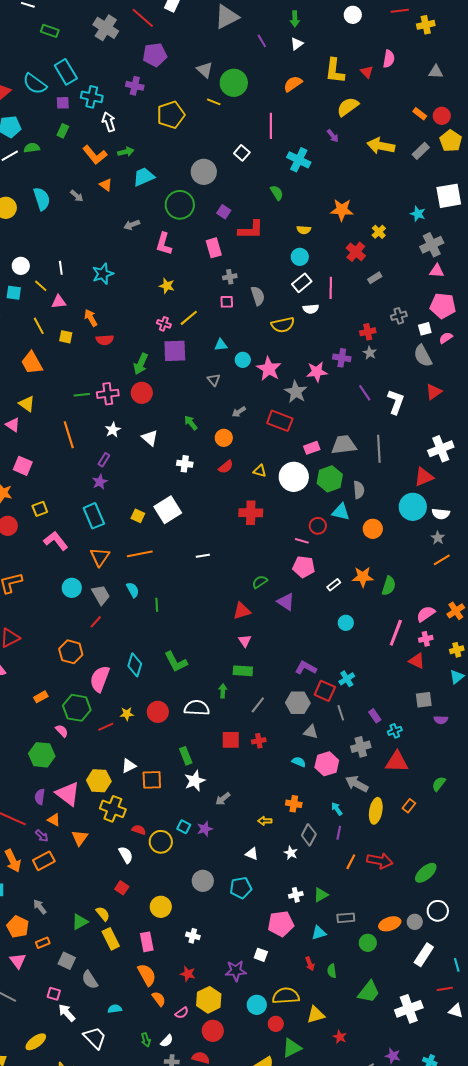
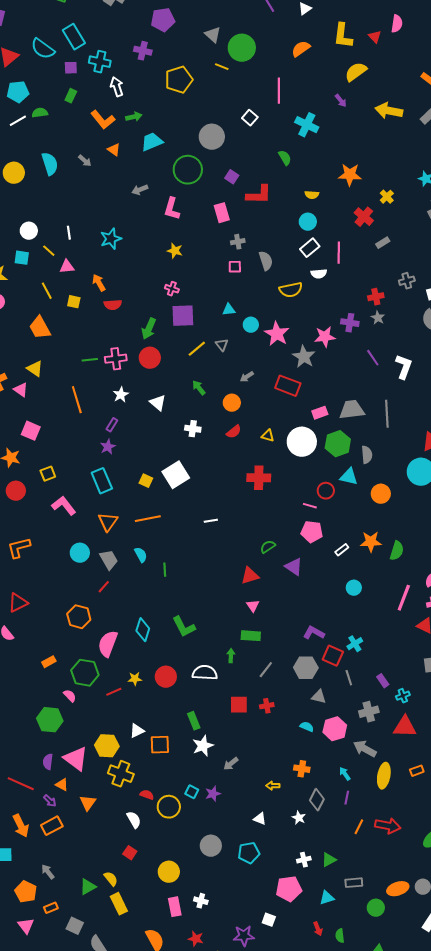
yellow line: (189, 318) -> (197, 349), moved
orange rectangle: (409, 806) -> (417, 771), turned 32
pink rectangle: (147, 942) -> (175, 907), moved

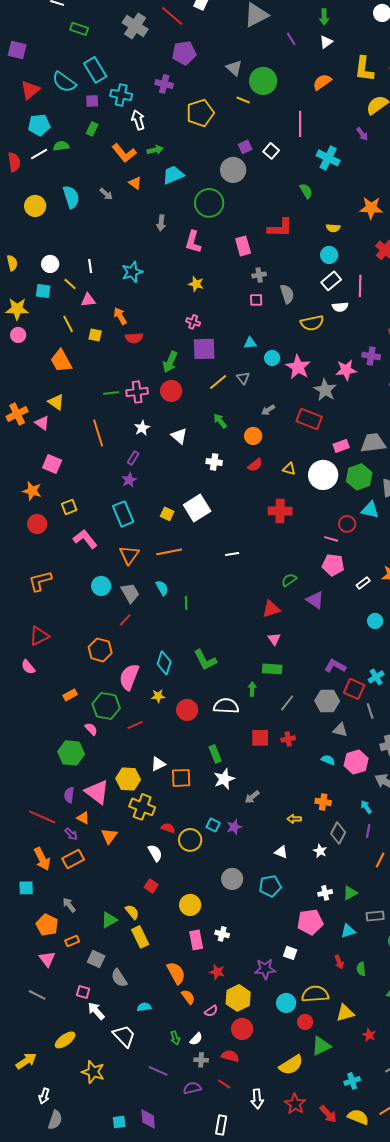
purple square: (232, 177) -> (245, 147), moved, turned 32
gray arrow: (140, 190) -> (161, 223), turned -63
yellow star: (135, 679) -> (158, 696), moved

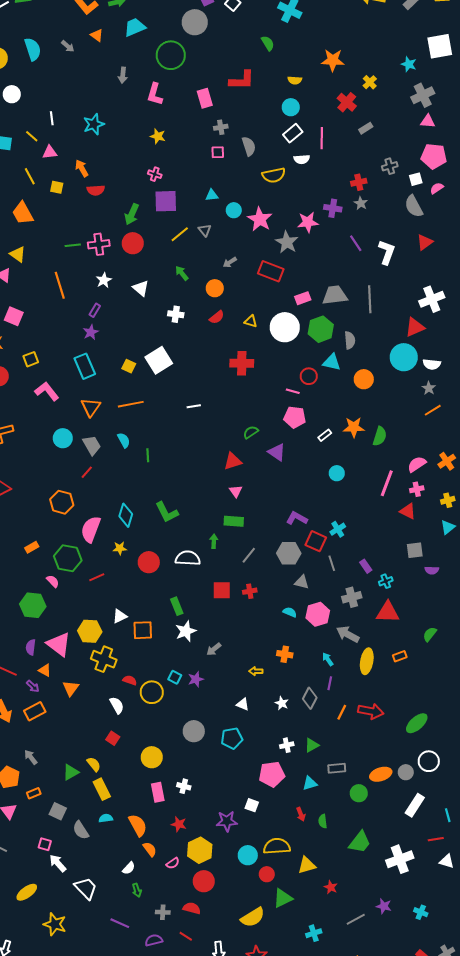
white circle: (50, 264) -> (12, 94), moved
gray diamond: (338, 833) -> (310, 698), moved
cyan semicircle: (144, 1007) -> (106, 818), moved
white semicircle: (196, 1039) -> (129, 868), moved

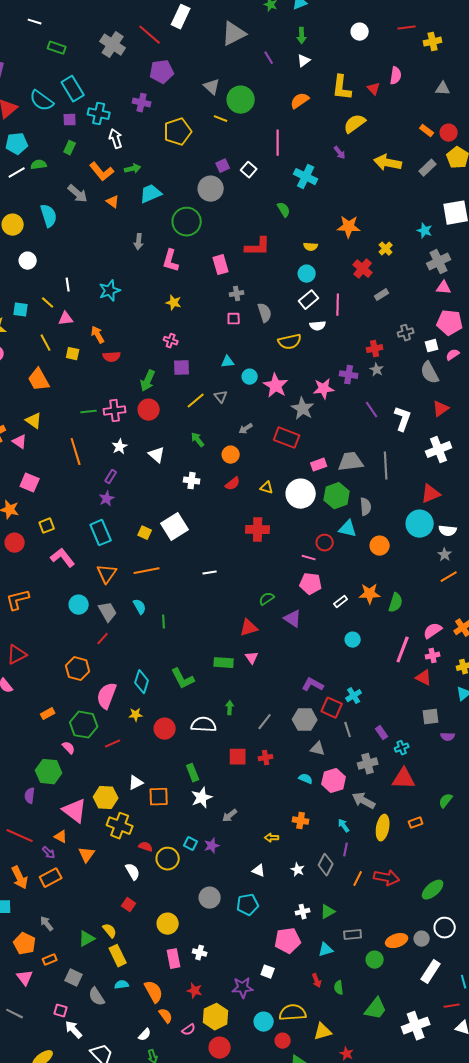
gray arrow: (68, 46) -> (78, 194), moved, size x1.5
purple square: (166, 201) -> (182, 368), size x0.7
white cross: (432, 299) -> (439, 450), moved
green rectangle: (234, 521) -> (224, 663), moved
purple semicircle: (31, 647) -> (30, 796), moved

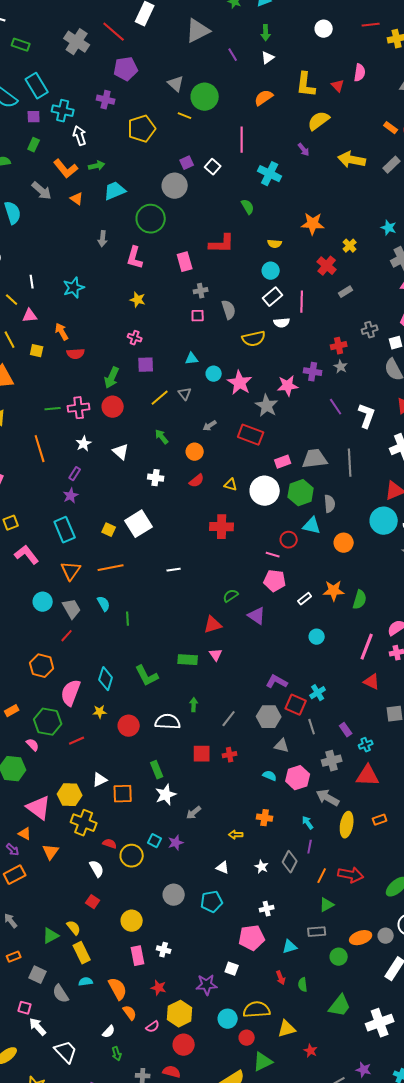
red triangle: (424, 678) -> (372, 682), moved
green triangle: (328, 912) -> (327, 905), moved

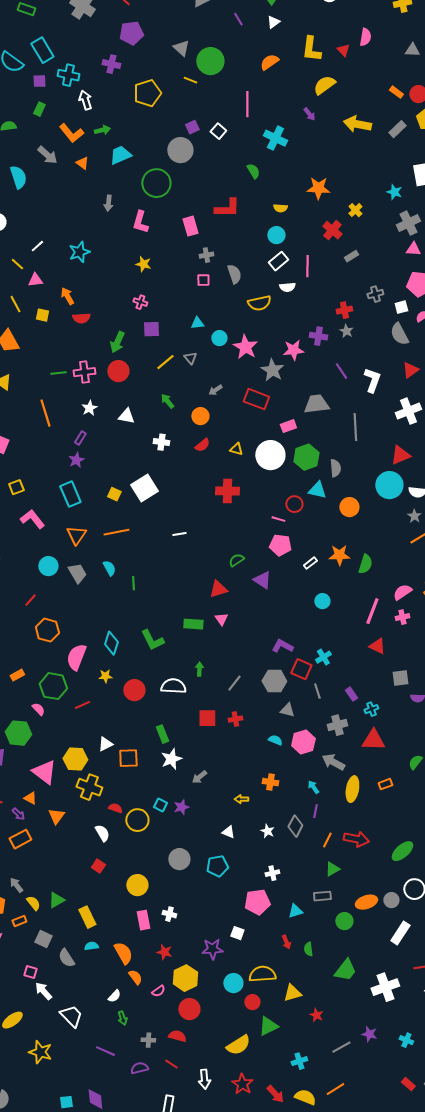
white line: (32, 282) -> (37, 246), turned 56
white triangle: (121, 452) -> (126, 416), turned -30
gray trapezoid: (315, 459) -> (316, 404), moved
red line: (67, 636) -> (30, 600), moved
yellow semicircle: (74, 928) -> (33, 903), moved

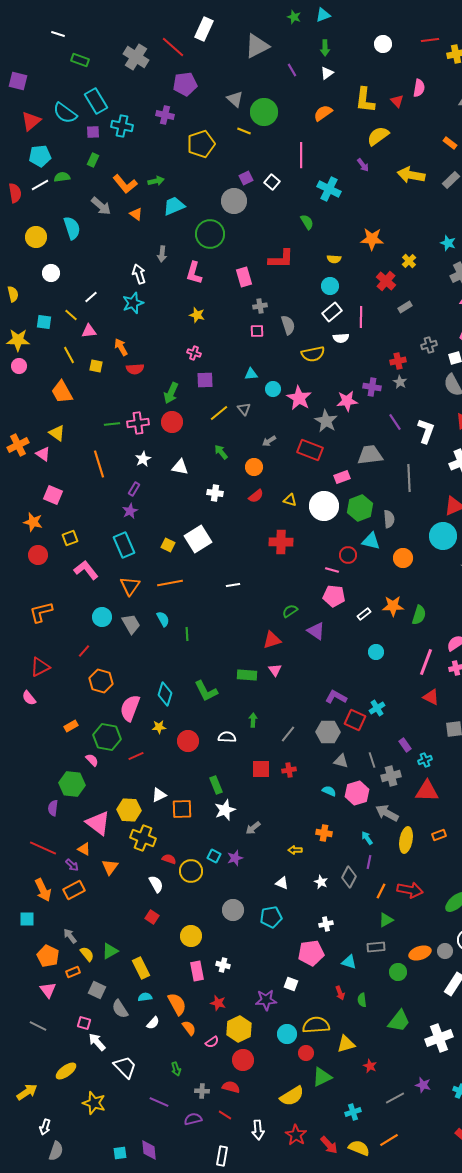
white arrow: (85, 100) -> (139, 274), moved
white semicircle: (173, 686) -> (227, 737), size x0.7
gray line: (317, 691) -> (372, 760), moved
cyan triangle: (295, 911) -> (349, 962), turned 35
white semicircle: (114, 996) -> (153, 1023), moved

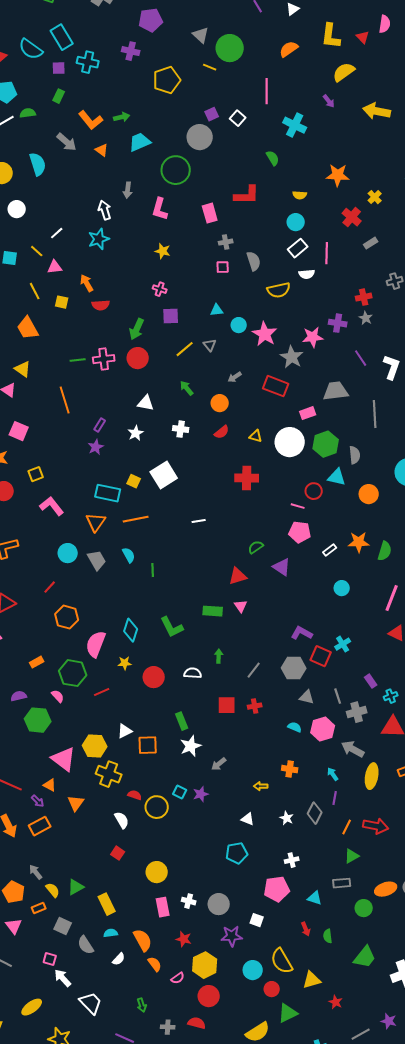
white star: (143, 459) -> (136, 433), moved
cyan rectangle: (124, 545) -> (108, 493), moved, turned -55
purple semicircle: (53, 808) -> (19, 696), moved, turned 70
gray circle: (233, 910) -> (219, 904), moved
yellow semicircle: (316, 1025) -> (282, 961), turned -116

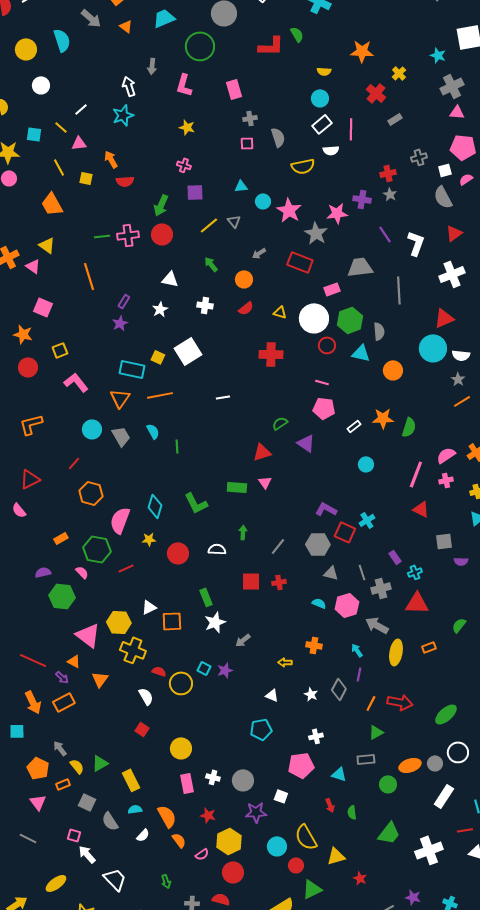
red L-shape: (247, 195) -> (271, 46), moved
red circle: (314, 491) -> (327, 345), moved

